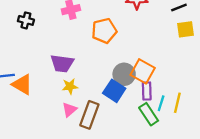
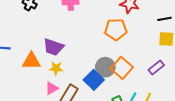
orange pentagon: (104, 31) -> (116, 29), moved
orange triangle: (22, 84) -> (31, 61), moved, turned -42
purple rectangle: (147, 91) -> (156, 68), moved, turned 42

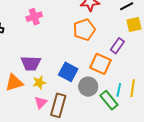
gray circle: (105, 67) -> (88, 87), moved
purple rectangle: (156, 68) -> (117, 46), moved
blue square: (94, 80) -> (68, 72), moved

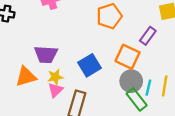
blue square: (68, 72) -> (89, 65), turned 30
gray circle: (88, 87) -> (131, 81), moved
pink triangle: (41, 102) -> (55, 90), moved

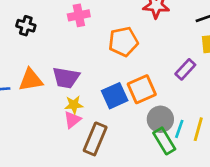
orange pentagon: (109, 16) -> (123, 42), moved
orange square: (128, 57) -> (142, 89), moved, turned 35
orange triangle: (26, 77) -> (31, 80), moved

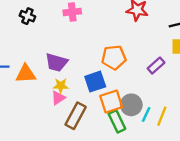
orange pentagon: (123, 42) -> (114, 57), moved
orange triangle: (31, 80) -> (26, 74), moved
orange square: (142, 89) -> (111, 101), moved
green rectangle: (164, 141) -> (117, 121), moved

